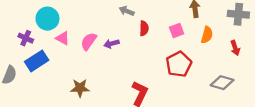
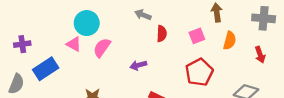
cyan circle: (47, 19) -> (87, 23), moved
purple cross: (26, 38) -> (22, 44), moved, turned -32
purple arrow: (111, 44) -> (138, 65), moved

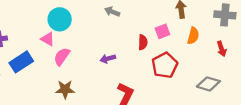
red semicircle: (162, 34) -> (143, 42), moved
pink semicircle: (102, 48) -> (62, 57), moved

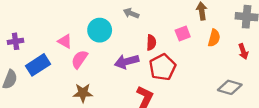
cyan circle: (60, 19) -> (100, 30), moved
red semicircle: (143, 42) -> (151, 42), moved
purple arrow: (108, 59) -> (127, 62), size x1.5
red pentagon: (165, 65) -> (162, 67), moved

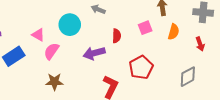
red pentagon: (162, 67) -> (141, 67), moved
gray diamond: (230, 87) -> (188, 77), turned -45

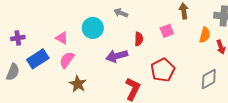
orange semicircle: (174, 32) -> (205, 35), moved
pink semicircle: (51, 51) -> (67, 60), moved
brown star: (54, 82) -> (78, 84), turned 30

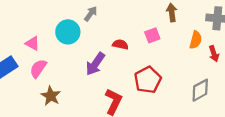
gray arrow: (121, 13) -> (91, 14), moved, turned 104
red semicircle: (139, 39) -> (120, 45), turned -80
purple arrow: (117, 56) -> (95, 64), turned -40

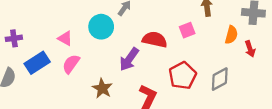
red semicircle: (120, 45) -> (155, 40), size x1.5
gray diamond: (200, 90) -> (220, 79), moved
brown star: (51, 96) -> (102, 88), moved

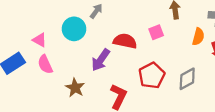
pink semicircle: (71, 64) -> (45, 64), turned -60

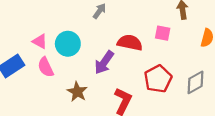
cyan circle: (74, 29) -> (68, 44), moved
pink square: (156, 32) -> (163, 33), turned 32

